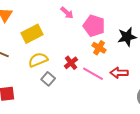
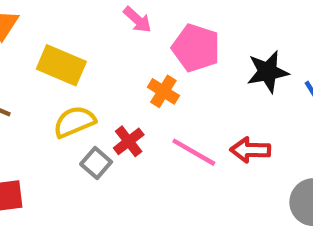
yellow rectangle: (32, 34) -> (61, 65), turned 50
orange cross: (99, 48) -> (163, 91), moved
red cross: (71, 63) -> (129, 141), moved

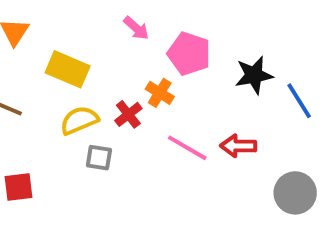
red cross: (129, 141) -> (128, 114), moved
gray square: (96, 163) -> (99, 158), turned -32

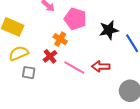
red cross: (128, 114) -> (50, 56), moved

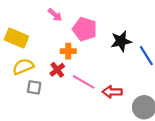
orange cross: (60, 39) -> (68, 51), turned -32
red arrow: (101, 66) -> (112, 92), moved

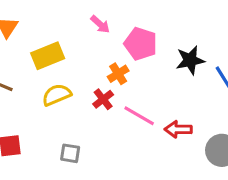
yellow rectangle: (16, 38) -> (48, 56), turned -45
orange cross: (68, 51) -> (118, 74), turned -32
gray square: (34, 87) -> (70, 153), moved

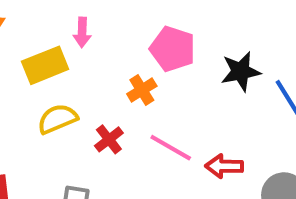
pink arrow: (100, 24) -> (82, 32), moved, turned 50
red cross: (103, 99) -> (109, 139), moved

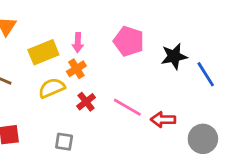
pink arrow: (82, 32) -> (78, 43), moved
orange cross: (142, 90) -> (76, 69), moved

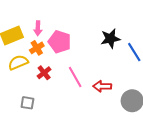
pink pentagon: (129, 41) -> (60, 42), moved
pink line: (127, 107) -> (75, 77), turned 30

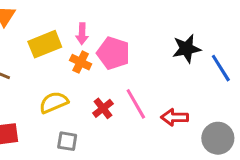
orange cross: (37, 48) -> (81, 62), turned -32
yellow semicircle: (18, 62) -> (54, 102), moved
red cross: (44, 73) -> (103, 108), moved

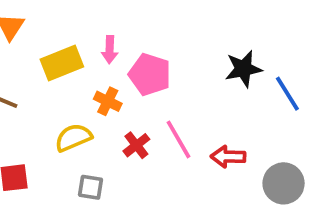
orange cross: (81, 62) -> (108, 101), moved

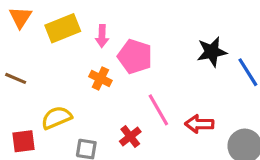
yellow rectangle: (62, 63) -> (63, 28), moved
yellow semicircle: (73, 138) -> (56, 118), moved
red cross: (136, 145) -> (130, 137), moved

